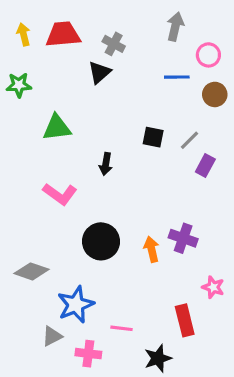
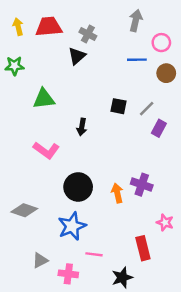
blue star: (76, 305) -> (72, 226), moved

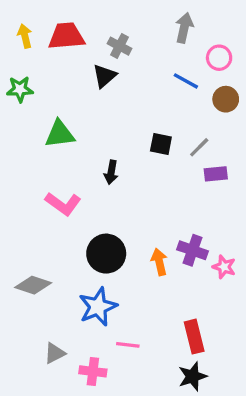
blue line: (137, 60) -> (186, 81), turned 30
purple rectangle: (159, 128) -> (216, 174), turned 56
pink star: (165, 222) -> (224, 267), moved
black star: (122, 278) -> (193, 376), moved

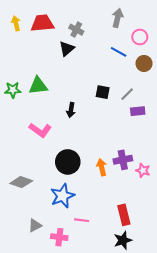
green star: (20, 89) -> (13, 90), moved
purple cross: (193, 250) -> (123, 160), turned -30

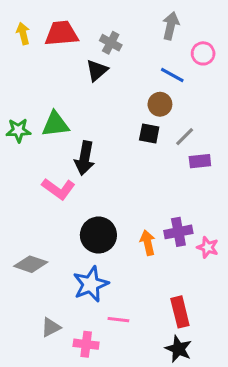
brown circle: (144, 63) -> (160, 104), moved
black arrow: (71, 110) -> (85, 158), moved, size x1.5
black star: (123, 240) -> (178, 349), turned -30

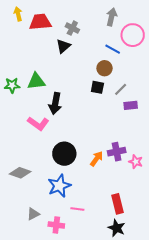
yellow arrow: (23, 33) -> (18, 14), moved
pink circle: (203, 53) -> (133, 35), size x1.5
orange arrow: (148, 243) -> (96, 159), turned 49

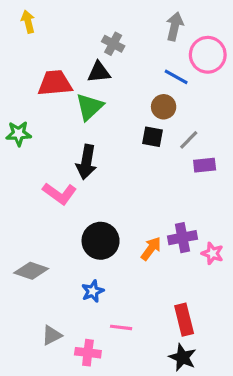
red trapezoid: (40, 22) -> (55, 83), moved
black triangle: (63, 46) -> (99, 72), turned 35
green triangle: (36, 81) -> (90, 107), moved, turned -36
blue star: (59, 186) -> (93, 291), size x0.6

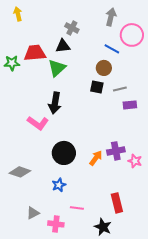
green star: (19, 134) -> (12, 63), moved
gray line: (189, 140) -> (120, 89), turned 32
black star: (182, 357) -> (103, 227), moved

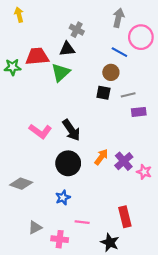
black arrow: (55, 103) -> (71, 130), moved, turned -45
purple cross: (116, 151) -> (124, 161), turned -30
orange arrow: (96, 158) -> (101, 157), moved

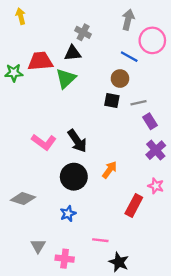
purple rectangle: (139, 112) -> (150, 121), turned 64
purple cross: (124, 161) -> (156, 150), moved
red rectangle: (125, 217) -> (134, 206), moved, turned 42
pink line: (82, 222) -> (100, 240), moved
gray triangle: (35, 227) -> (38, 246), turned -32

